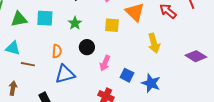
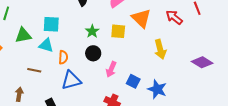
green triangle: (19, 19) -> (23, 35), moved
green star: (75, 23) -> (92, 31), moved
cyan triangle: (13, 48) -> (46, 45), moved

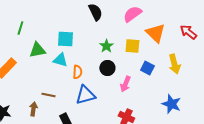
brown line: (34, 70) -> (48, 95), moved
blue square: (133, 81) -> (147, 68), moved

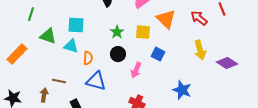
green triangle: (37, 50) -> (48, 36), turned 30
yellow arrow: (174, 64) -> (200, 50), moved
blue triangle: (85, 95) -> (96, 81), turned 30

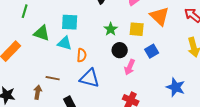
black circle: (118, 54) -> (120, 50), moved
blue square: (158, 54) -> (152, 51), turned 32

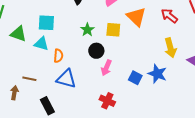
blue square: (152, 51) -> (135, 78), moved, turned -32
blue star: (176, 87) -> (157, 74), moved

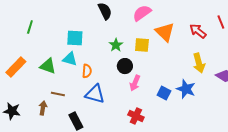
green triangle: (18, 34) -> (48, 66), moved

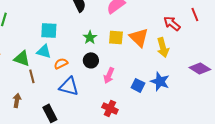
orange triangle: (165, 32) -> (139, 37), moved
yellow arrow: (199, 63) -> (163, 47), moved
black circle: (125, 66) -> (91, 60), moved
orange semicircle: (87, 71) -> (61, 63), turned -120
brown line: (58, 94) -> (32, 76), moved, turned 64

